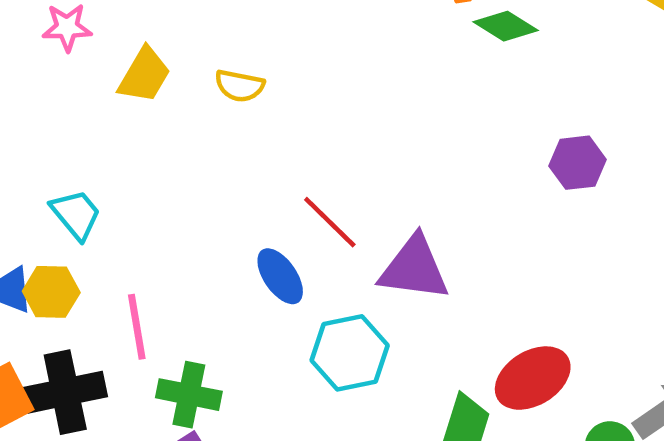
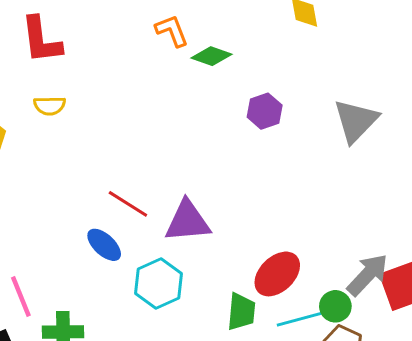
yellow semicircle: (240, 86) -> (50, 106), moved
purple hexagon: (577, 163) -> (265, 111), moved

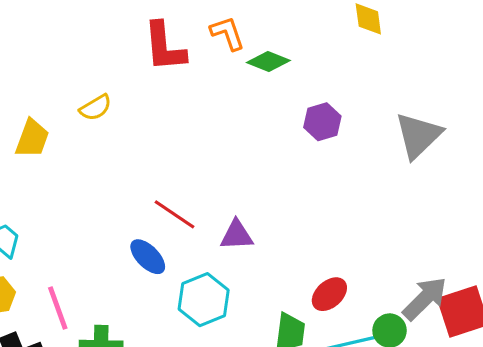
red L-shape: (41, 40) -> (165, 47), moved
yellow semicircle: (50, 106) -> (96, 108), turned -32
purple triangle: (187, 221) -> (237, 235), size x0.7
red ellipse: (277, 274) -> (329, 294), size x0.7

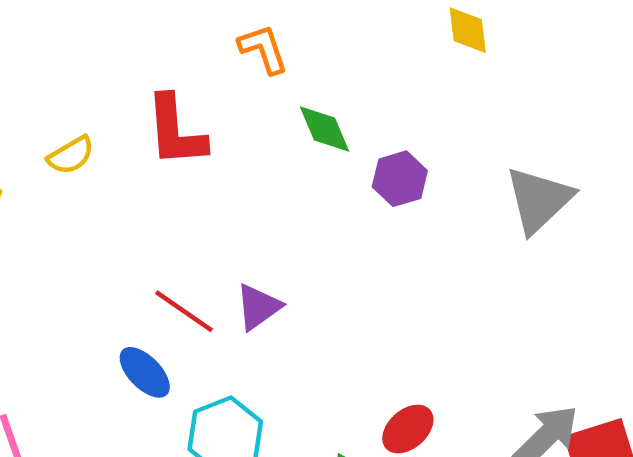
red L-shape: (165, 47) -> (176, 131), moved
green diamond: (268, 62) -> (325, 129), moved, turned 45
purple triangle: (237, 235) -> (258, 307), moved, turned -33

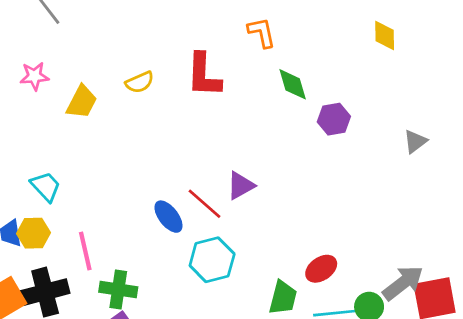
gray triangle: (539, 200) -> (415, 141), size x0.6
red line: (184, 311) -> (204, 204), moved

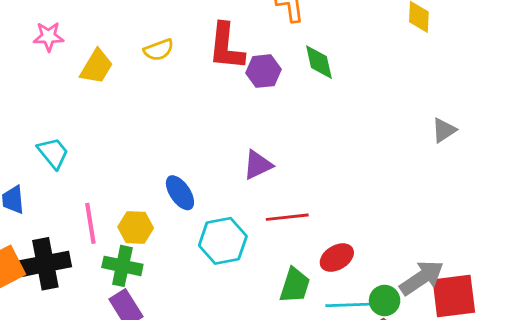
purple hexagon: (334, 119) -> (263, 71), moved
red line: (204, 204) -> (287, 217), moved, turned -51
yellow hexagon: (34, 233) -> (136, 227), moved

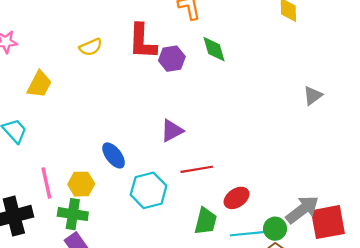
yellow trapezoid: (96, 67) -> (39, 84), moved

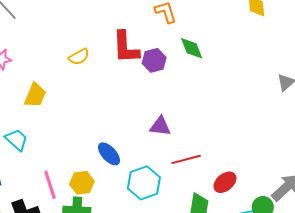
purple triangle: (172, 131) -> (160, 126), turned 40

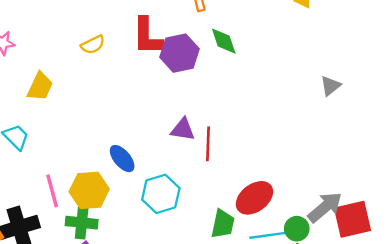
purple hexagon: (154, 60) -> (179, 53), size x1.4
red line: (186, 159) -> (208, 144), moved, turned -76
red ellipse: (225, 182) -> (254, 198), size x1.4
yellow hexagon: (82, 183) -> (89, 190), size x1.4

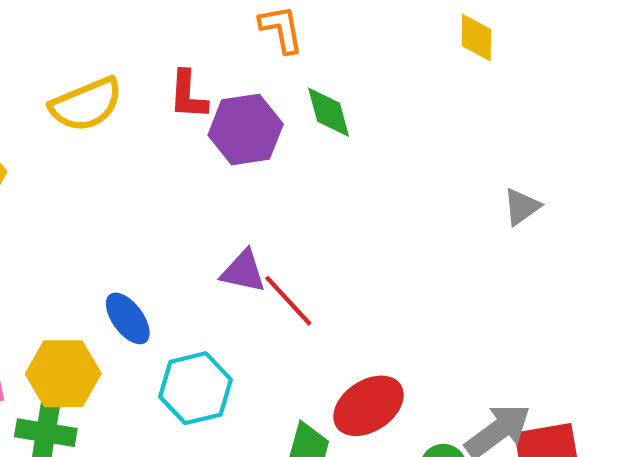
red L-shape: (147, 36) -> (188, 95), size x0.7
yellow semicircle: (93, 45) -> (86, 104), size x1.6
red line: (208, 144) -> (288, 301), turned -48

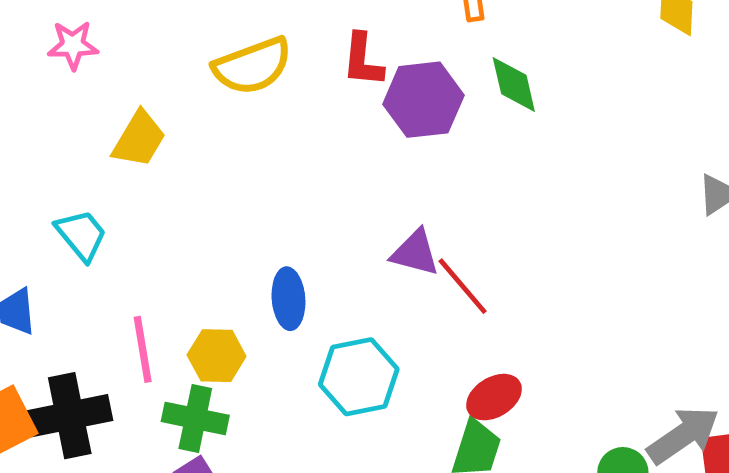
blue ellipse: (128, 318) -> (288, 299), turned 30
yellow hexagon: (63, 374) -> (217, 356), size x0.7
red ellipse: (368, 406) -> (494, 397), moved, size x0.7

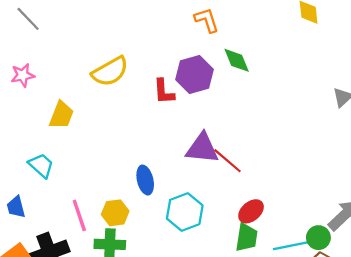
red L-shape: (363, 60) -> (164, 92), moved
purple triangle: (415, 253) -> (202, 148), size x1.4

